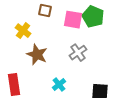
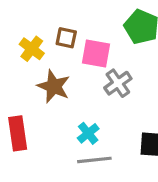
brown square: (45, 11) -> (66, 38), moved
pink square: (73, 20) -> (96, 53), moved

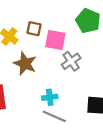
cyan cross: (88, 133) -> (50, 97), turned 32
gray line: (94, 160) -> (54, 116), turned 30

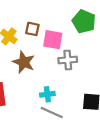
gray cross: (71, 61) -> (68, 60), turned 30

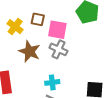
gray cross: (68, 60) -> (58, 49), moved, turned 30

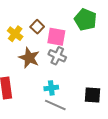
brown square: (38, 19) -> (37, 27), turned 32

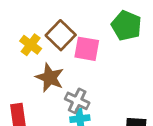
brown square: (37, 27) -> (61, 35), size x1.5
gray cross: (57, 56) -> (77, 101), moved

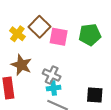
green pentagon: (126, 26) -> (90, 35), moved, turned -30
brown star: (50, 78) -> (21, 65), moved

